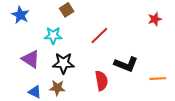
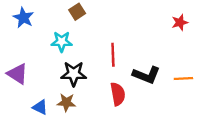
red line: (99, 35) -> (113, 55), moved, turned -48
purple triangle: (31, 59) -> (17, 74), moved
orange line: (158, 79) -> (183, 79), moved

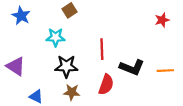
red semicircle: (118, 94) -> (106, 85), turned 30
brown star: (66, 102) -> (72, 92), moved

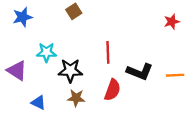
blue star: (21, 16) -> (23, 17), turned 30
cyan star: (56, 37) -> (46, 52), moved

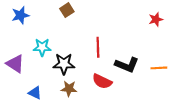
red semicircle: (112, 90) -> (102, 81), turned 96

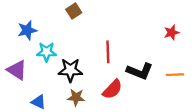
blue star: (20, 15) -> (27, 30), moved
red star: (156, 19) -> (172, 33), moved
red semicircle: (102, 81) -> (112, 89), turned -72

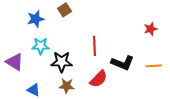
blue star: (27, 30) -> (36, 19), moved

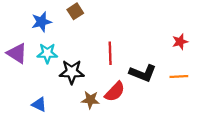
red star: (151, 29) -> (180, 42), moved
purple triangle: (15, 62) -> (17, 53), moved
brown star: (67, 86) -> (90, 100), moved

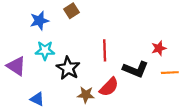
red star: (180, 42) -> (159, 48), moved
purple triangle: (17, 53) -> (16, 66), moved
black star: (72, 72) -> (68, 68), turned 30

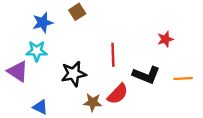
red star: (159, 48) -> (165, 39), moved
cyan star: (45, 50) -> (37, 51), moved
black star: (68, 68) -> (74, 74), turned 30

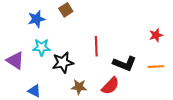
red star: (165, 39) -> (156, 35), moved
cyan star: (37, 51) -> (42, 47), moved
red semicircle: (118, 94) -> (110, 86), moved

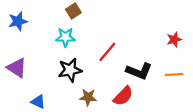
blue star: (36, 19) -> (18, 21), moved
red line: (96, 46) -> (107, 52), turned 42
cyan star: (42, 47) -> (65, 37), moved

